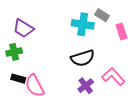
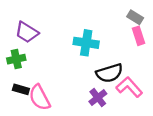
gray rectangle: (102, 15) -> (135, 17), moved
cyan cross: (83, 24) -> (86, 43), moved
black semicircle: (83, 58) -> (109, 73), moved

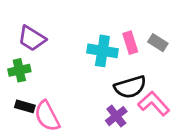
gray rectangle: (135, 17) -> (158, 43), moved
pink rectangle: (139, 36) -> (130, 43), moved

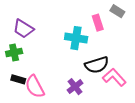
pink rectangle: (130, 43) -> (98, 23), moved
gray rectangle: (158, 43) -> (117, 11), moved
purple cross: (116, 116) -> (75, 87), moved

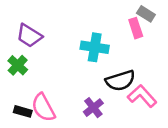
pink rectangle: (98, 23) -> (136, 28), moved
green cross: (14, 52) -> (18, 65), turned -35
black rectangle: (18, 79) -> (23, 111), moved

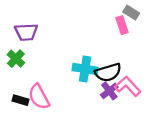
purple trapezoid: (29, 36) -> (26, 32), turned -35
cyan cross: (95, 47) -> (85, 69), moved
purple cross: (93, 108) -> (109, 91), moved

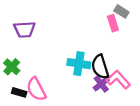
green cross: (16, 59) -> (12, 67), moved
black semicircle: (108, 72) -> (100, 67), turned 90

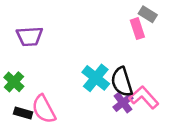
cyan cross: (79, 64) -> (96, 78), turned 30

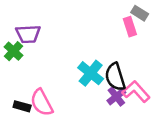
green cross: (14, 82) -> (13, 51), moved

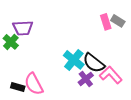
gray rectangle: (140, 13) -> (118, 21), moved
black semicircle: (115, 77) -> (94, 63), turned -35
purple cross: (116, 96) -> (86, 79), moved

